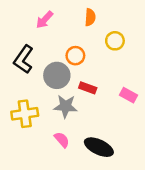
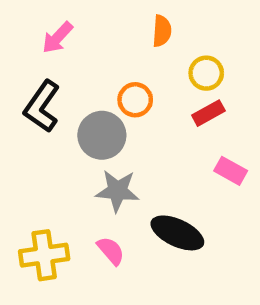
pink arrow: (44, 20) -> (57, 38), moved
red rectangle: (88, 88) -> (208, 113), moved, turned -49
yellow cross: (25, 114) -> (44, 255), moved
black ellipse: (99, 147) -> (177, 233), moved

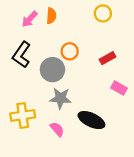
orange semicircle: (162, 31) -> (51, 16), moved
yellow circle: (206, 73) -> (103, 13), moved
yellow cross: (44, 255) -> (23, 115), moved

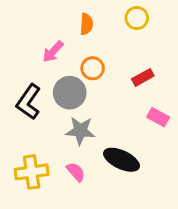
orange semicircle: (51, 16) -> (86, 24), moved
pink arrow: (30, 19) -> (53, 52), moved
black L-shape: (22, 55) -> (29, 102), moved
yellow cross: (23, 115) -> (32, 172), moved

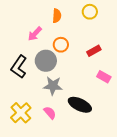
yellow cross: (32, 172) -> (21, 113), turned -35

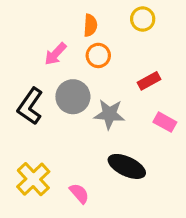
orange circle: (61, 45) -> (98, 55), moved
gray star: (53, 86) -> (109, 114), moved
pink semicircle: (50, 113) -> (79, 193), moved

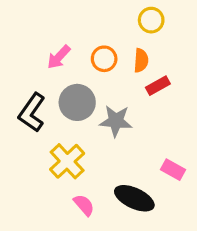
orange semicircle: (90, 25) -> (141, 60), moved
pink rectangle: (165, 122) -> (173, 170), moved
black ellipse: (127, 166) -> (134, 198), moved
yellow cross: (33, 179) -> (67, 161), moved

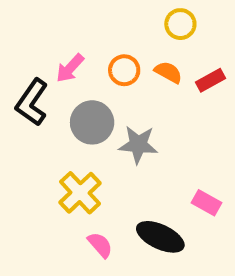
orange semicircle: (141, 60) -> (168, 72), turned -65
red rectangle: (158, 86) -> (211, 80), moved
black L-shape: (32, 113) -> (32, 102), moved

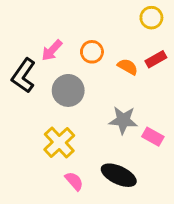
yellow circle: (180, 24) -> (151, 18), moved
orange semicircle: (168, 72) -> (128, 67), moved
gray star: (138, 145) -> (123, 120), moved
pink rectangle: (207, 203) -> (153, 137), moved

